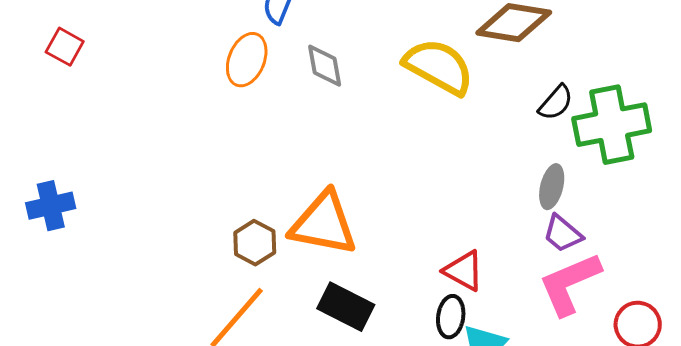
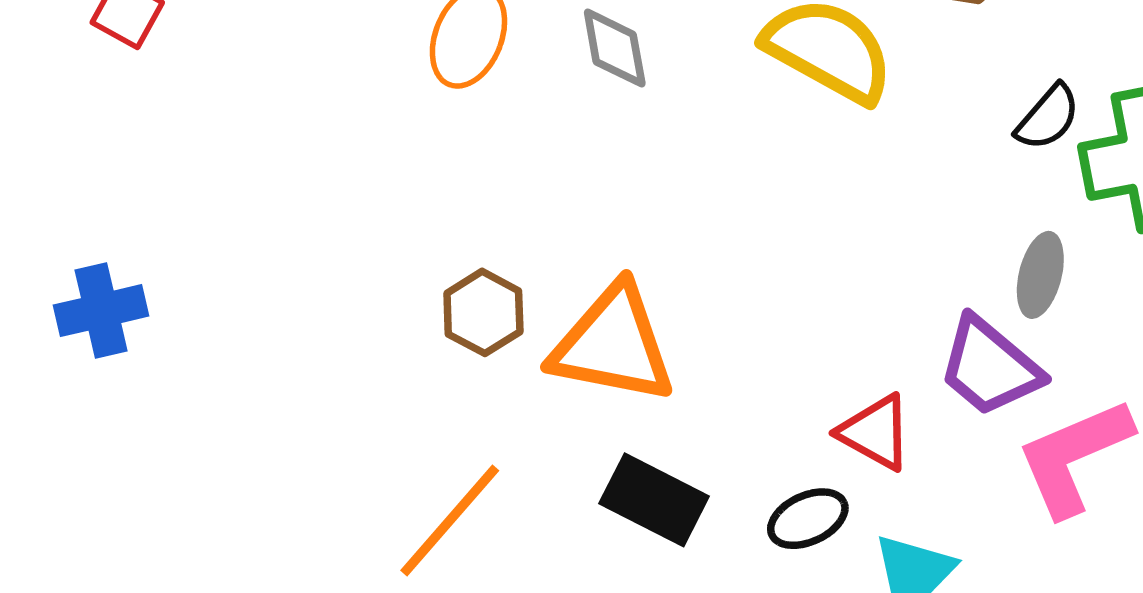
purple trapezoid: (563, 234) -> (990, 367), moved, size x1.4
brown hexagon: (255, 243) -> (483, 312), moved
black ellipse: (451, 317) -> (808, 519), moved, turned 57

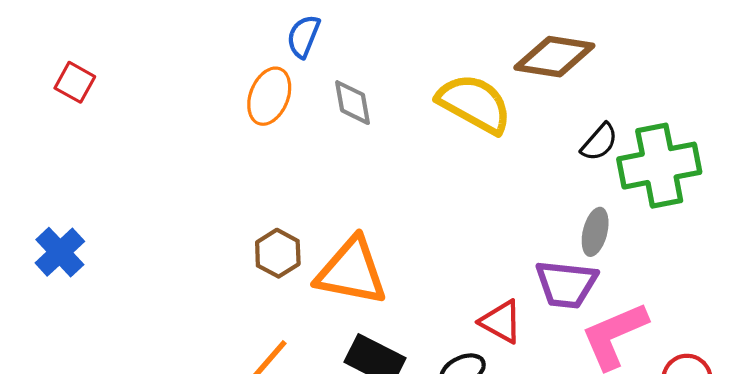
blue cross: (101, 311) -> (60, 252), turned -30
purple trapezoid: (990, 367) -> (566, 284), turned -34

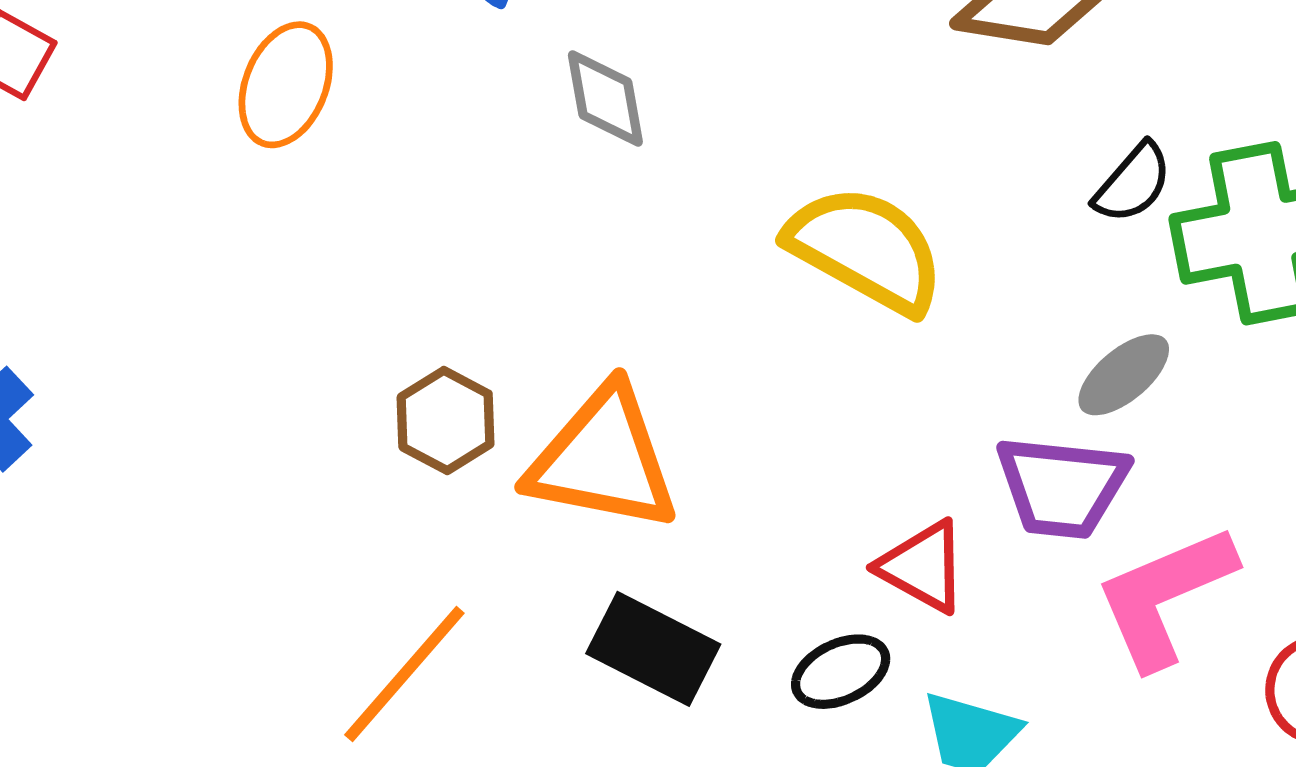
orange ellipse: (269, 96) -> (286, 85), moved
yellow semicircle: (474, 104) -> (866, 249), moved
gray ellipse: (595, 232) -> (1124, 375), turned 36

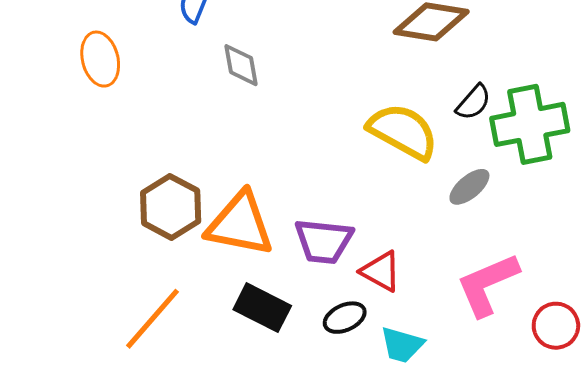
orange ellipse: (286, 85) -> (100, 59), turned -36
yellow semicircle: (866, 249) -> (403, 131), moved
brown hexagon: (446, 420) -> (171, 207), size x1.4
purple trapezoid: (1062, 487) -> (324, 241), moved

